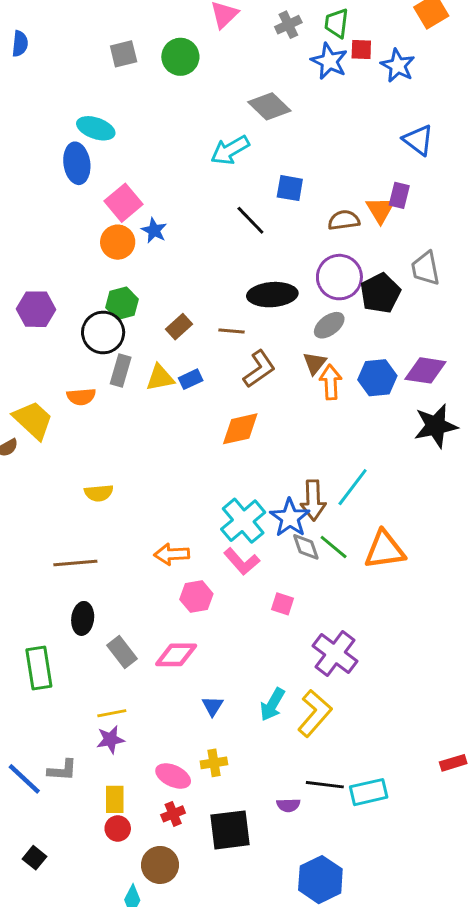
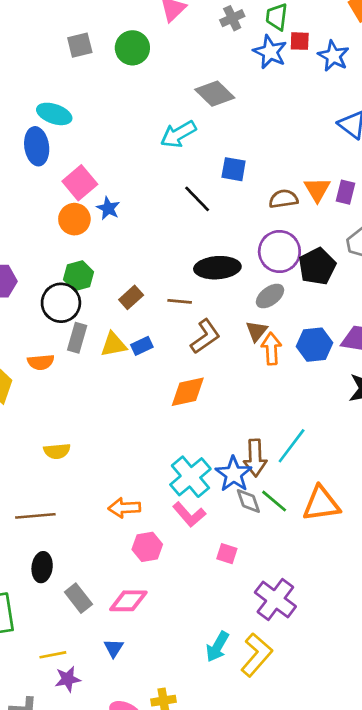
purple rectangle: (399, 195) -> (346, 192), moved
blue triangle: (213, 706) -> (114, 648), moved
yellow line: (112, 713) -> (53, 655), moved

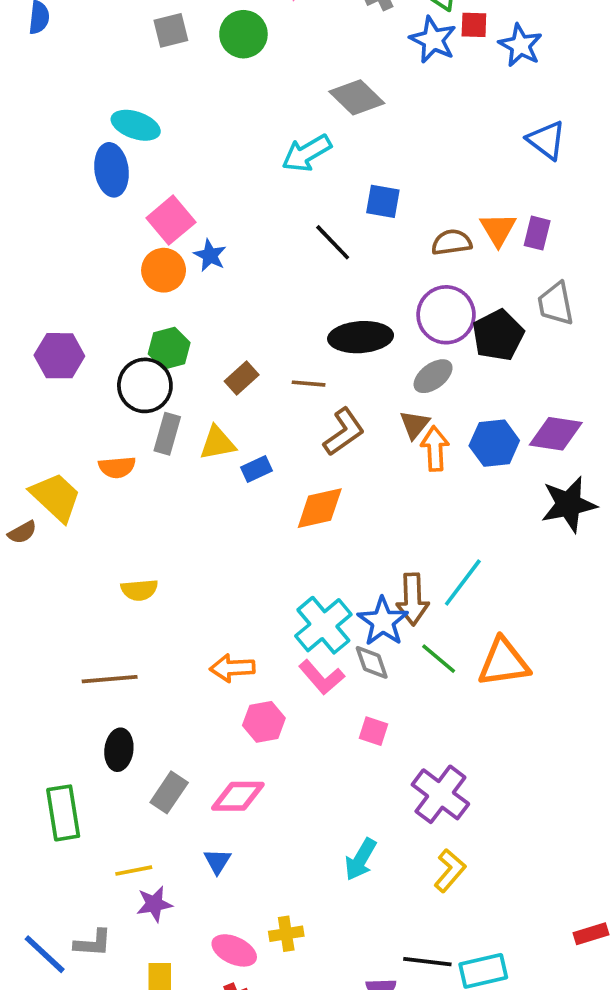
blue rectangle: (142, 346) -> (256, 469), moved
gray diamond: (248, 501) -> (372, 662), moved
gray rectangle: (78, 598) -> (169, 792), turned 72
yellow L-shape: (257, 655) -> (450, 871), moved, size x0.7

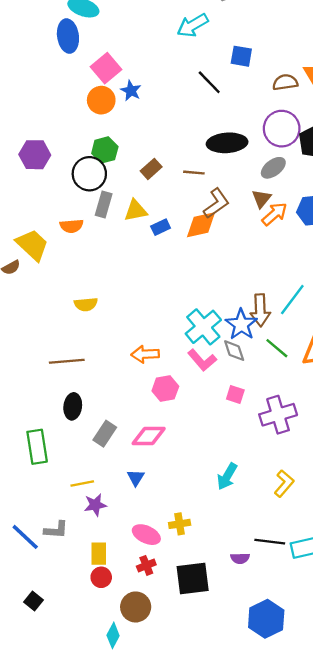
orange arrow: (435, 449) -> (275, 214), turned 52
orange diamond: (320, 508) -> (201, 225), moved
purple cross: (440, 794) -> (278, 415), moved, turned 36

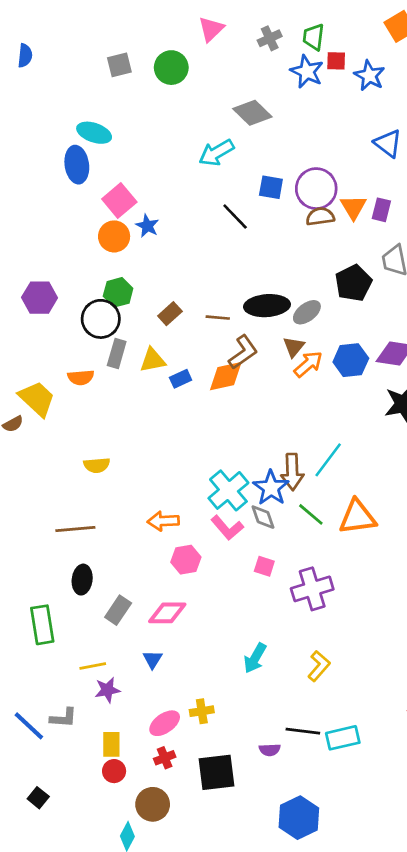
purple circle: (282, 129) -> (316, 189), moved
black ellipse: (227, 143) -> (267, 306), moved
pink ellipse: (146, 535) -> (165, 723), turned -60

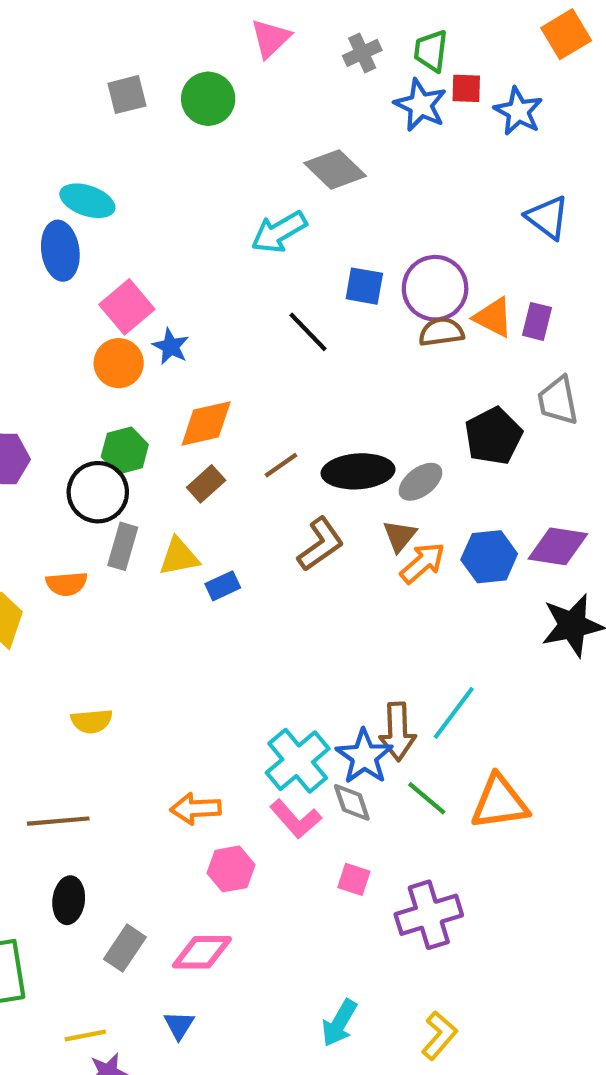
orange triangle: (353, 207) -> (493, 317), turned -32
brown line: (218, 318) -> (281, 465), moved, turned -40
orange diamond: (226, 376) -> (206, 423), moved

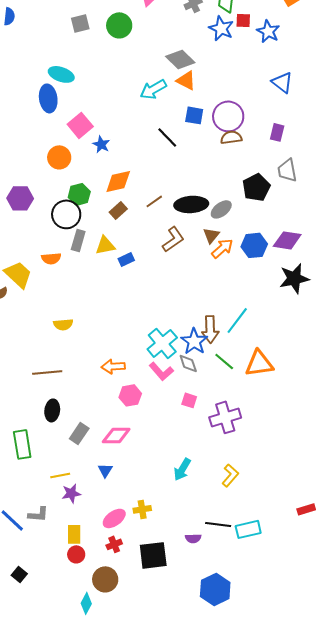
orange triangle: (493, 317) -> (186, 80), moved
orange circle: (119, 363) -> (59, 157), moved

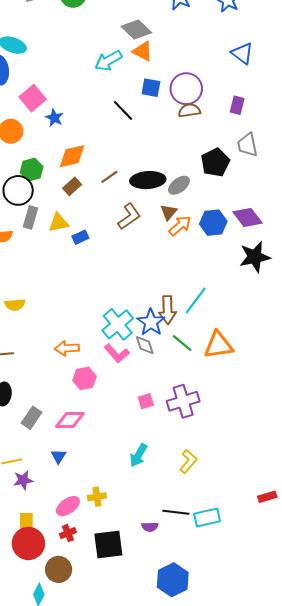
purple diamond: (287, 240) -> (248, 217), turned 44
pink square: (189, 400) -> (146, 401), moved, turned -35
red circle: (76, 554) -> (28, 543), size x1.8

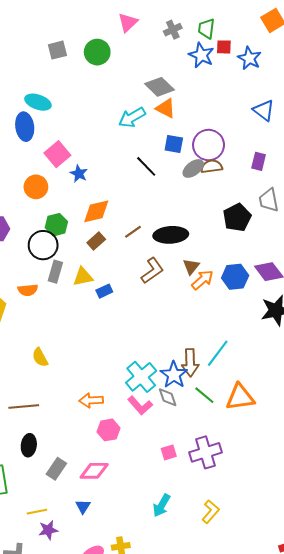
gray ellipse: (179, 185) -> (193, 168), moved
yellow semicircle: (15, 305) -> (40, 357), turned 66

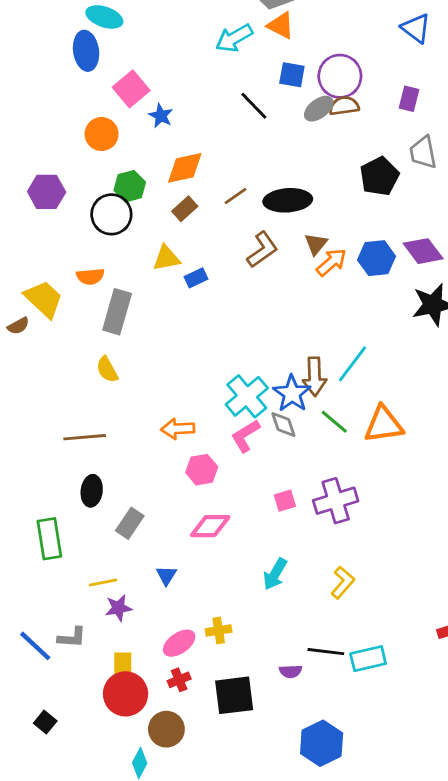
gray rectangle: (55, 272) -> (117, 312), moved, size x1.4
pink L-shape: (140, 405) -> (245, 436), turned 100
pink diamond: (94, 471) -> (210, 526), moved

